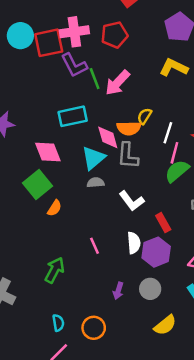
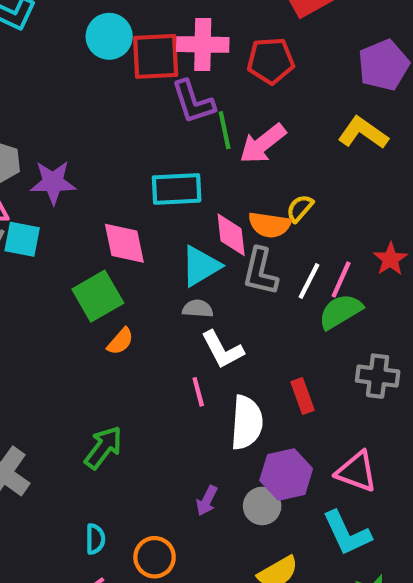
white line: (168, 133) -> (309, 281), moved
white L-shape: (132, 201) -> (222, 350), moved
white semicircle: (134, 243) -> (247, 423), size x1.4
pink line: (95, 246) -> (198, 392), moved
purple hexagon: (156, 252) -> (286, 474), moved

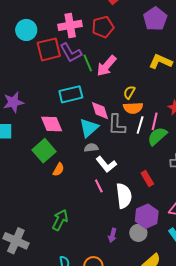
red square: (156, 56) -> (49, 49), moved
yellow L-shape: (363, 133) -> (161, 62), moved
orange semicircle: (270, 225) -> (133, 108), moved

